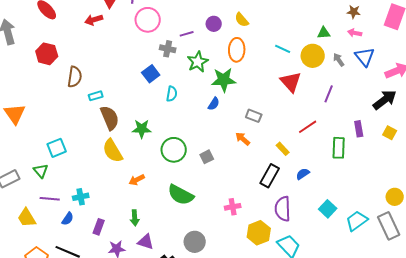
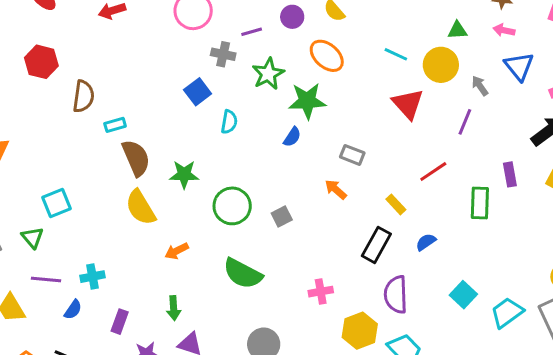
orange ellipse: (237, 50) -> (327, 56), turned -50
gray arrow: (339, 60) -> (480, 86), moved

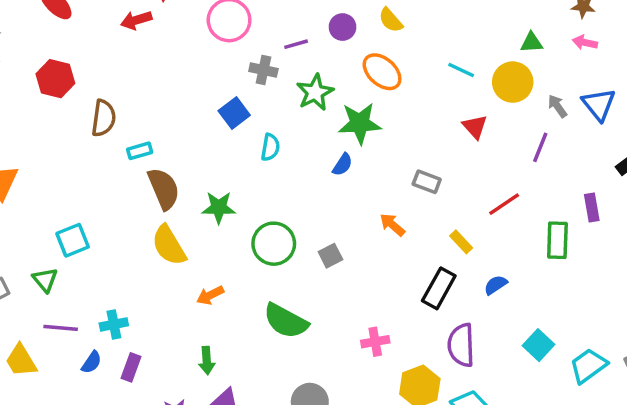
blue triangle: (519, 66) -> (599, 104), moved
red triangle: (408, 104) -> (475, 127), size x0.7
gray rectangle: (352, 155) -> (427, 182), moved
purple rectangle: (120, 322) -> (131, 367), moved

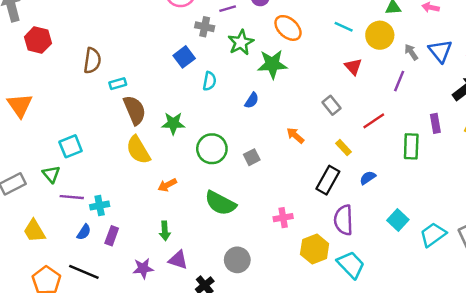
red hexagon: (55, 79) -> (38, 40), moved
blue semicircle: (343, 165) -> (252, 100), moved
gray rectangle: (427, 182) -> (331, 105), moved, turned 30
purple line: (61, 328) -> (72, 197), moved

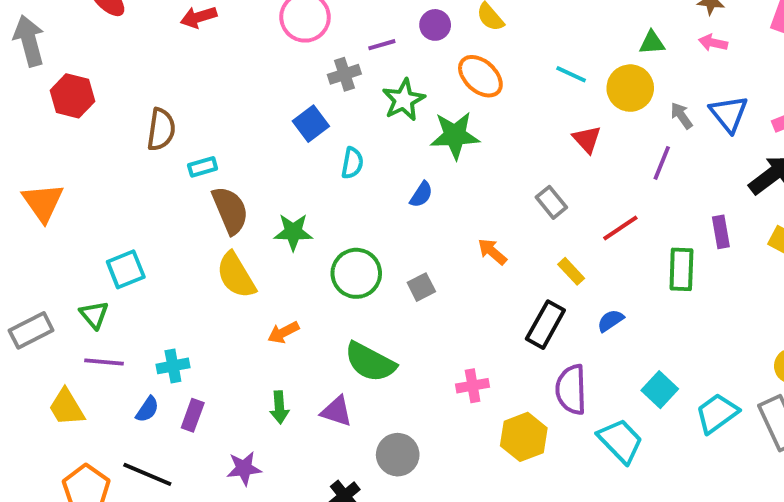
gray cross: (205, 27) -> (344, 74), turned -30
purple line: (72, 197) -> (104, 362), moved
purple triangle: (178, 260) -> (337, 411), moved
cyan trapezoid: (351, 265) -> (620, 441), moved

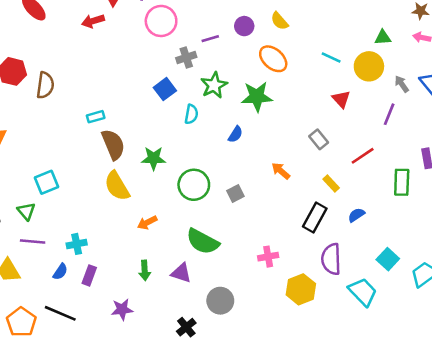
green star: (404, 100) -> (214, 85), moved
brown semicircle: (161, 129) -> (45, 85), moved

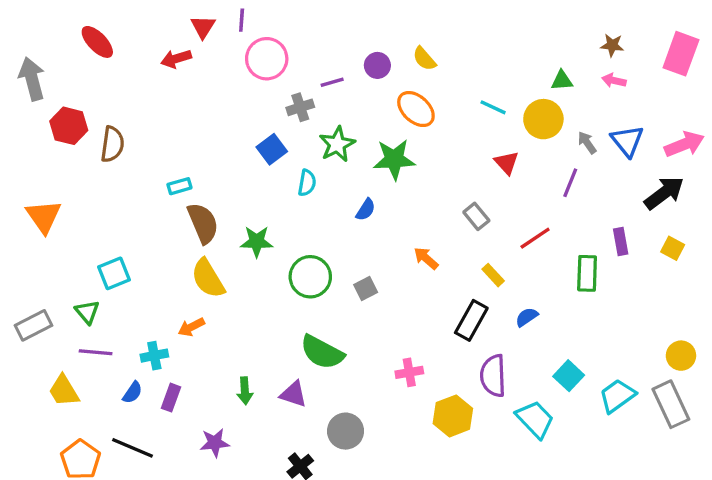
orange arrow: (147, 223) -> (191, 327), moved

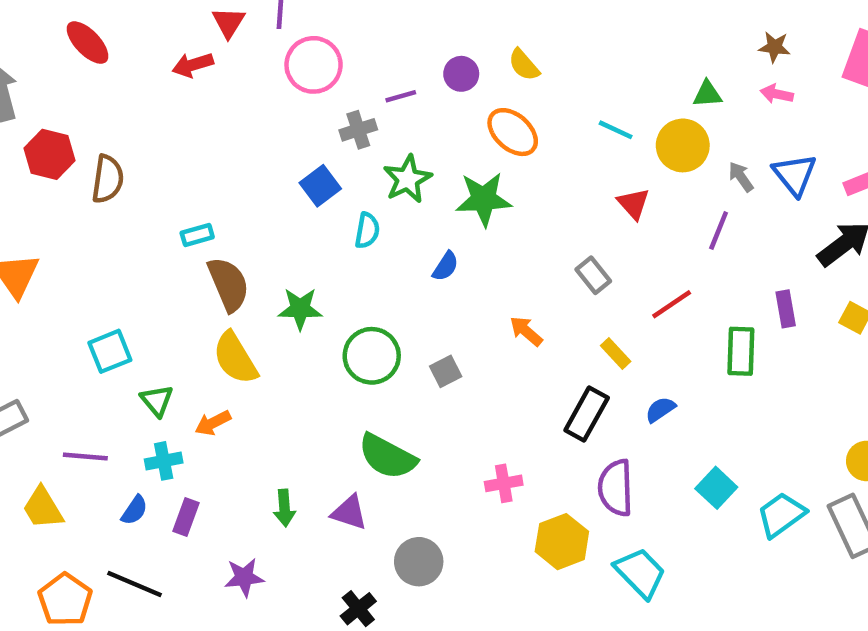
green triangle: (87, 312) -> (157, 401), moved
cyan trapezoid: (535, 419) -> (640, 573), moved

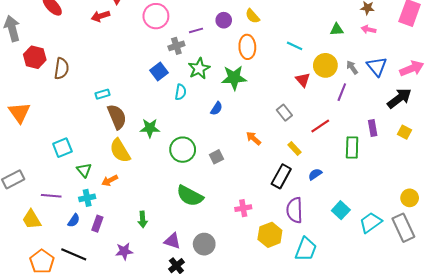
orange ellipse: (513, 132) -> (247, 47), turned 45
yellow circle: (683, 145) -> (325, 65), moved
purple triangle: (349, 512) -> (172, 241), moved
cyan trapezoid: (640, 573) -> (306, 249), turned 65

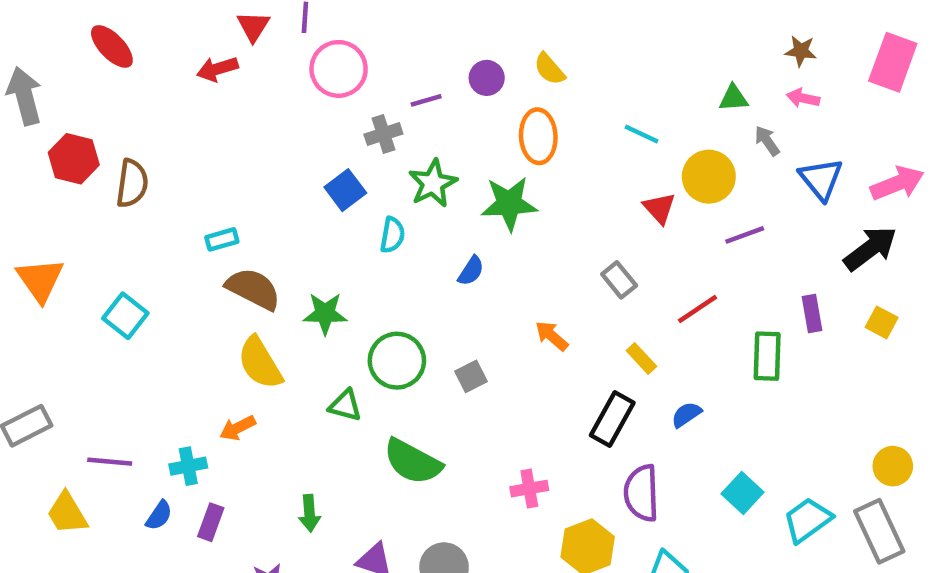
gray arrow: (352, 67) -> (767, 141), moved
purple line: (342, 92) -> (745, 235), turned 48
brown semicircle: (117, 117) -> (253, 289), turned -40
cyan square: (62, 148) -> (125, 316), moved, turned -30
green triangle: (84, 170) -> (345, 406), moved, turned -35

